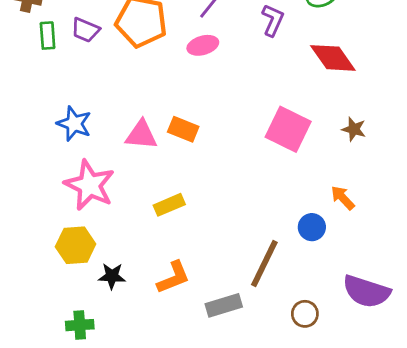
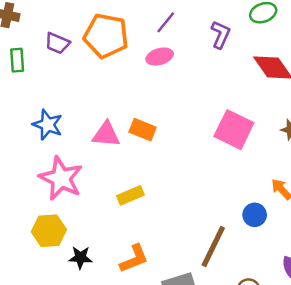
green rectangle: (48, 36) -> (17, 60), moved

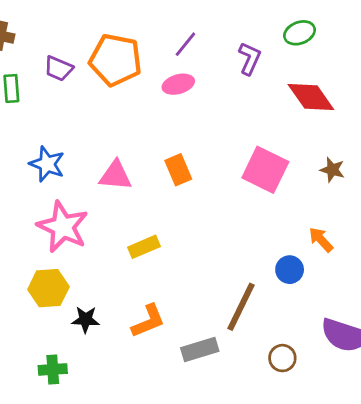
orange rectangle: (143, 130) -> (178, 170), moved, turned 45

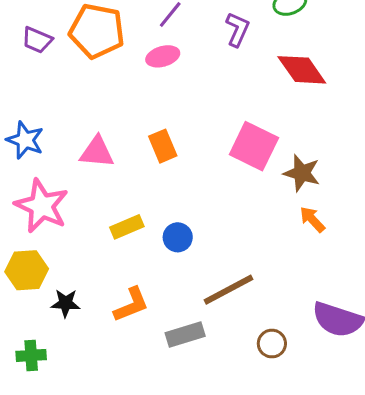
brown star: (332, 170) -> (302, 173), moved, size x1.4
blue circle: (290, 270) -> (178, 237), moved
brown line: (241, 307) -> (229, 290), turned 36

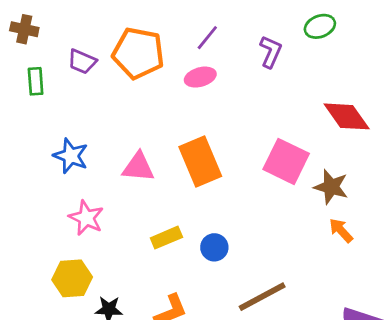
red diamond: (302, 70) -> (347, 116), moved
orange rectangle: (163, 146) -> (200, 161), size x1.6
pink star: (42, 206) -> (86, 218), size x0.7

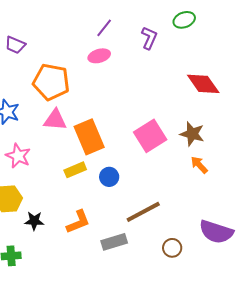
orange pentagon: (138, 53) -> (51, 82), moved
orange rectangle: (200, 161) -> (89, 137), moved
pink square: (286, 161) -> (150, 136), moved, turned 32

